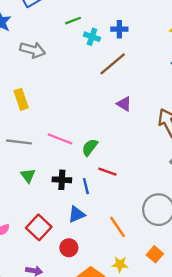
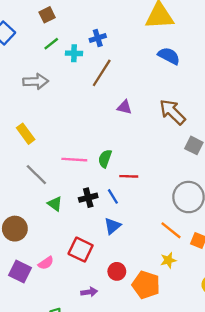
gray arrow: (33, 50) -> (36, 81), moved
gray line: (19, 142) -> (36, 175), turned 55
orange line: (118, 227) -> (171, 230), moved
red circle: (69, 248) -> (117, 271), moved

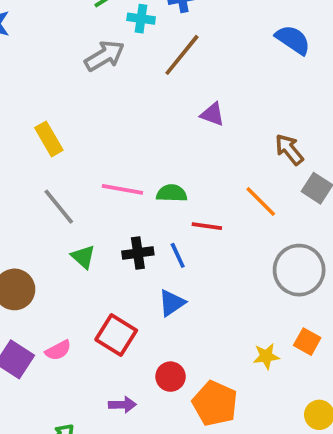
gray arrow: (36, 81) -> (105, 56), moved, turned -35
brown arrow: (172, 112) -> (289, 149), moved, size x0.7
green semicircle: (105, 159) -> (172, 193), turned 66
orange line: (171, 230) -> (261, 201), moved
yellow star: (168, 260) -> (266, 356), moved

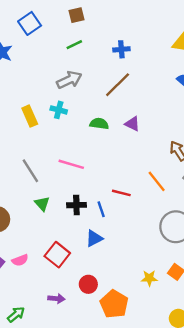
cyan cross: (141, 19) -> (59, 110), moved
yellow rectangle: (49, 139) -> (30, 116), moved
green semicircle: (172, 193) -> (99, 124), moved

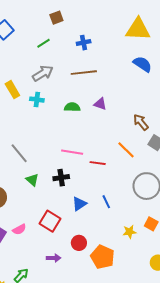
brown square: (76, 15) -> (56, 18), moved
brown line: (118, 85) -> (84, 73), turned 45
yellow rectangle: (30, 116) -> (12, 90), moved
pink line: (71, 164) -> (72, 152), moved
blue line: (101, 209) -> (106, 202), moved

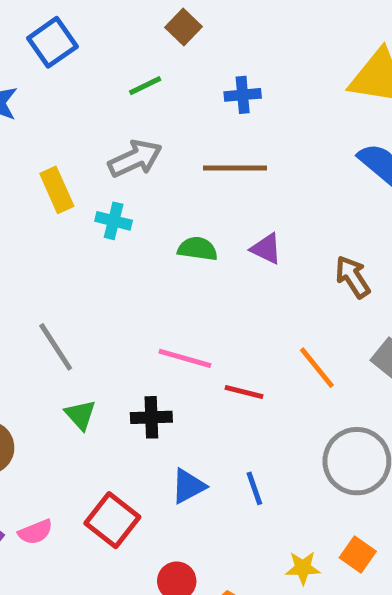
brown square: (56, 18) -> (184, 27), turned -32
brown arrow: (141, 122) -> (353, 277), moved

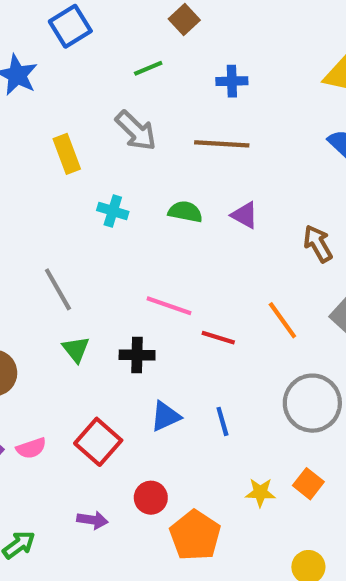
gray arrow: (135, 159) -> (136, 131), turned 66
cyan cross: (114, 221) -> (113, 211), moved

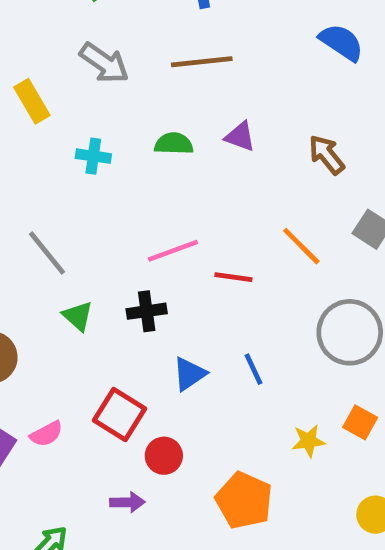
pink line: (169, 306) -> (173, 251), turned -30
red circle: (151, 498) -> (164, 456), moved

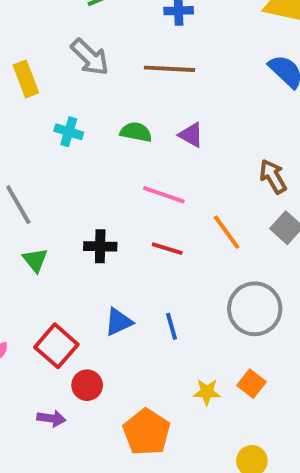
brown arrow: (327, 155) -> (273, 177), moved
pink line: (173, 251) -> (164, 195), moved, turned 30
black cross: (147, 311) -> (100, 246), moved

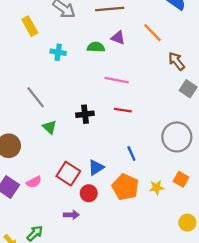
purple triangle: (191, 135) -> (118, 38), moved
orange line: (227, 232) -> (153, 33), moved
blue triangle: (119, 322) -> (96, 167), moved
orange pentagon: (147, 432) -> (125, 187), moved

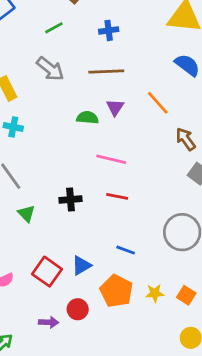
purple triangle: (118, 38) -> (115, 107), turned 40
cyan cross: (58, 52) -> (13, 127), moved
blue line: (131, 153) -> (126, 250), turned -48
orange square: (181, 179) -> (186, 295), moved
red circle: (89, 193) -> (78, 309), moved

